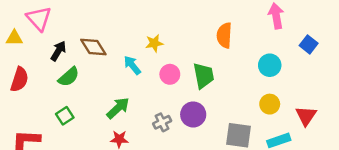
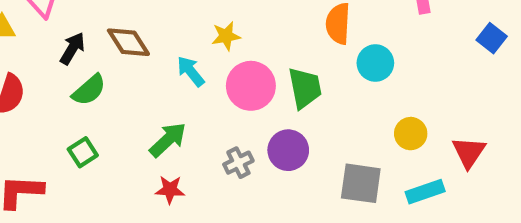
blue square: (309, 44) -> (492, 38), moved
cyan circle: (270, 65) -> (375, 63), moved
pink circle: (170, 74) -> (251, 86), size x1.5

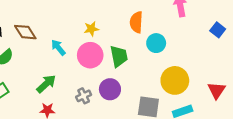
yellow star: (226, 36) -> (91, 29), moved
yellow circle: (411, 134) -> (175, 80), size x1.6
red triangle: (469, 152) -> (217, 90), moved

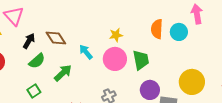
cyan circle: (156, 43) -> (179, 32), moved
green arrow: (46, 84) -> (63, 73), moved
purple circle: (110, 89) -> (150, 90), moved

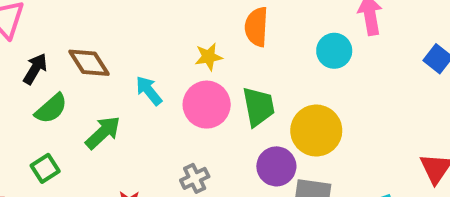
orange semicircle: (157, 29) -> (256, 27), moved
yellow circle: (192, 82) -> (316, 131), moved

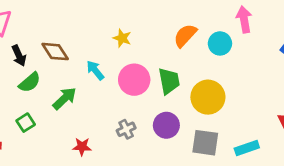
orange semicircle: (256, 27) -> (185, 35), moved, turned 40
yellow star: (209, 57) -> (122, 38), moved, turned 30
black arrow: (35, 69) -> (19, 56), turned 125
purple circle: (276, 166) -> (166, 125), moved

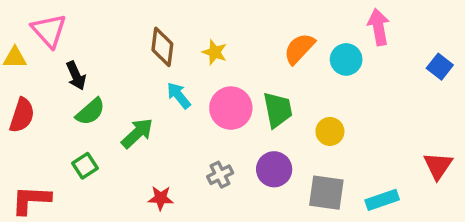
brown diamond: (55, 52) -> (162, 47), moved, turned 40
yellow circle: (208, 97) -> (330, 131), size x0.6

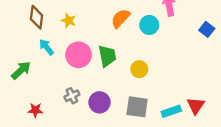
red triangle: (438, 166) -> (196, 106), moved
purple circle: (274, 169) -> (100, 102), moved

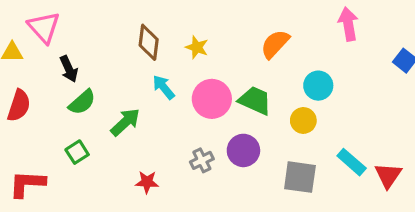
cyan circle: (149, 25) -> (318, 86), moved
green trapezoid: (107, 56) -> (255, 101), turned -55
purple circle: (100, 102) -> (243, 150), moved
cyan rectangle: (171, 111) -> (352, 162), moved, turned 60

